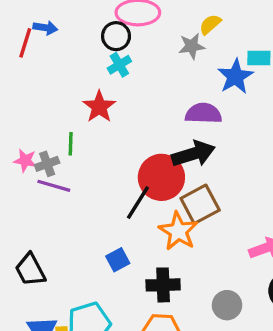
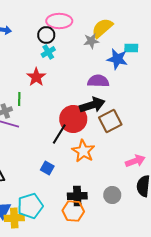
yellow semicircle: (210, 24) -> (102, 28), size x1.6
blue star: (235, 76) -> (117, 59), turned -30
brown square: (200, 204) -> (110, 121), moved
blue square: (118, 260) -> (47, 168), turned -32
black cross: (163, 285) -> (77, 196), moved

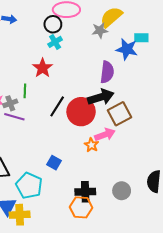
purple semicircle: (98, 81) -> (107, 72), turned 95
black line: (59, 134) -> (57, 106), moved
orange star: (83, 151) -> (91, 145), size x0.6
pink arrow: (135, 161) -> (105, 135), moved
cyan pentagon: (30, 206) -> (29, 186), moved, turned -30

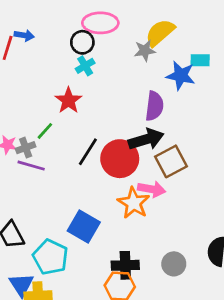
green line: (25, 91) -> (45, 131), turned 40
pink arrow: (105, 135) -> (152, 189), turned 30
orange star: (91, 145) -> (134, 203), size x1.6
blue square: (54, 163) -> (84, 227), size x1.6

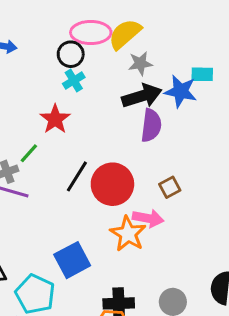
yellow semicircle: (160, 33) -> (125, 34), moved
black arrow: (146, 139) -> (142, 96), moved
brown square: (171, 161) -> (170, 187), size x0.6
blue square: (84, 227) -> (72, 260), turned 32

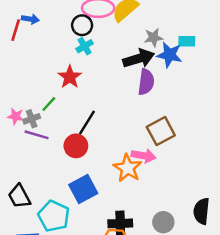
gray star: (140, 63) -> (153, 38), moved
red circle: (112, 184) -> (76, 146), moved, size x0.7
brown square: (170, 187) -> (161, 131), size x1.6

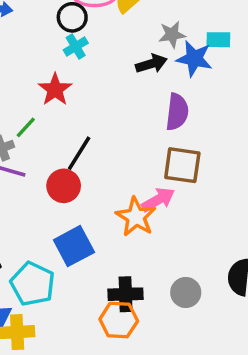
black arrow: (139, 58) -> (151, 64), size x0.7
purple semicircle: (146, 82) -> (177, 112), moved
brown square: (161, 131) -> (182, 165), turned 36
pink arrow: (144, 156) -> (158, 200), turned -40

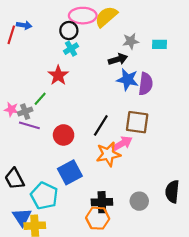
blue star: (194, 59) -> (128, 80), moved
purple semicircle: (177, 112) -> (146, 84), moved
black line: (79, 153) -> (101, 125), moved
orange star: (136, 217) -> (108, 154), turned 30

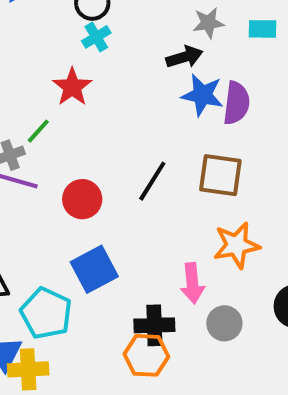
pink arrow: (122, 144) -> (192, 283), moved, turned 114
orange star: (108, 154) -> (236, 245), moved

